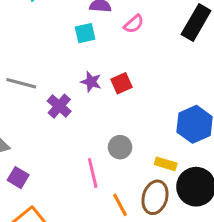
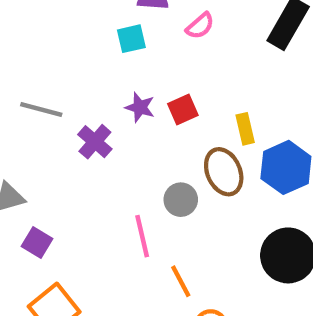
yellow rectangle: (166, 164) -> (245, 129), moved, turned 60
brown ellipse: (155, 197) -> (224, 172), moved, turned -40

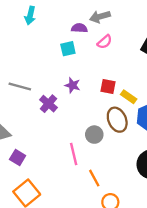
red square: (183, 109) -> (108, 86), moved, turned 35
yellow rectangle: (245, 129) -> (129, 97), turned -42

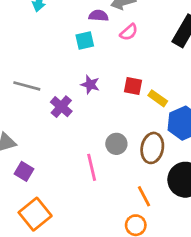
brown ellipse: (117, 120) -> (152, 148), moved, turned 35
orange line: (94, 178) -> (144, 196), moved

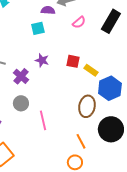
pink semicircle: (129, 32) -> (79, 22), moved
gray circle: (116, 144) -> (21, 103), moved

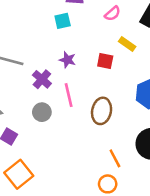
yellow rectangle: (91, 70) -> (127, 44), moved
brown ellipse: (87, 106) -> (102, 111), moved
pink line: (43, 120) -> (69, 95), moved

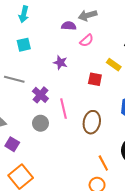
pink semicircle: (112, 14) -> (87, 40), moved
cyan square: (63, 21) -> (24, 45), moved
purple star: (67, 60) -> (60, 62), moved

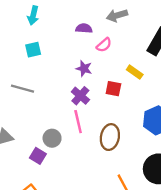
gray arrow: (88, 15) -> (117, 15), moved
purple star: (60, 62) -> (84, 69), moved
purple cross: (40, 95) -> (80, 96), moved
purple square: (12, 144) -> (38, 156), moved

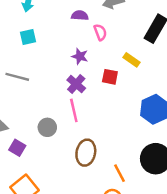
pink semicircle: (104, 45) -> (100, 32), turned -70
brown ellipse: (110, 137) -> (86, 153), moved
purple square: (38, 156) -> (17, 148), moved

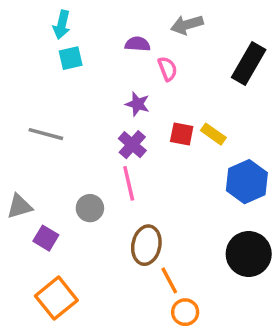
cyan square: (28, 37) -> (71, 58), moved
yellow rectangle: (132, 60) -> (213, 134), moved
orange line: (120, 173) -> (169, 280), moved

